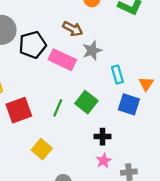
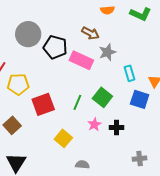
black pentagon: (33, 45) -> (55, 47), turned 30
pink star: (104, 161) -> (94, 124), moved

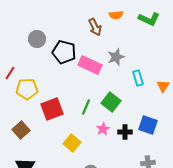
brown arrow: (90, 33) -> (95, 27), moved, turned 36
gray circle: (28, 34) -> (37, 39), size x0.7
blue square: (140, 99) -> (148, 125), moved

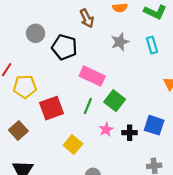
brown arrow: (95, 27) -> (87, 18), moved
gray star: (116, 57) -> (120, 42), moved
pink rectangle: (90, 65) -> (92, 76), moved
cyan rectangle: (138, 78) -> (152, 45), moved

